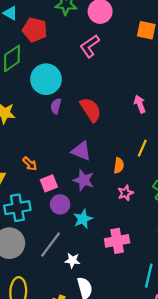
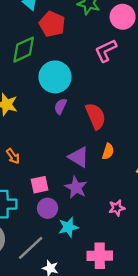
orange arrow: (30, 164) -> (13, 156), moved
orange semicircle: (119, 165) -> (108, 151), moved

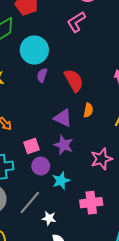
pink star: (117, 208) -> (101, 159), size x1.5

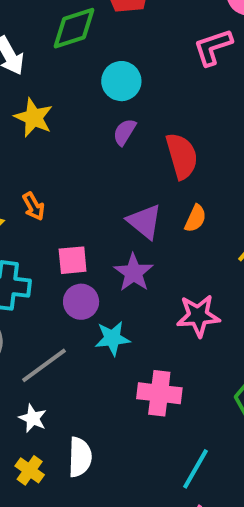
cyan circle: (34, 50) -> (121, 81), size x0.7
white star: (49, 218) -> (33, 418), moved

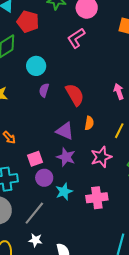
pink star: (198, 316) -> (101, 157), moved
pink cross: (159, 393) -> (97, 198), moved

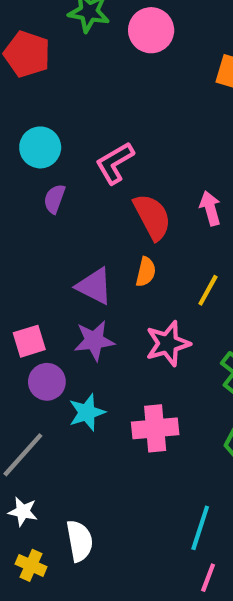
pink L-shape: (76, 38) -> (115, 163), moved
red semicircle: (75, 95) -> (152, 217), moved
purple star: (66, 157) -> (94, 341), turned -30

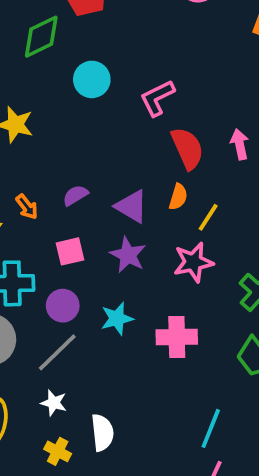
purple semicircle: (54, 199) -> (75, 195), moved, turned 35
yellow line: (208, 290) -> (208, 217), moved
purple star: (94, 341) -> (128, 255), turned 30
purple circle: (47, 382) -> (63, 306), moved

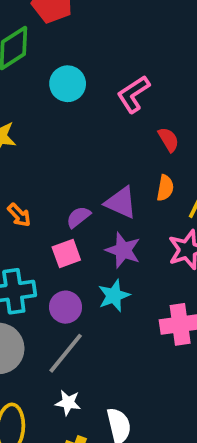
red semicircle: (187, 148) -> (168, 140), size x0.6
purple semicircle: (75, 195) -> (78, 217), moved
cyan star: (117, 319) -> (114, 296), moved

